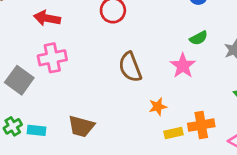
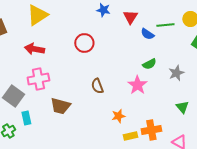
brown semicircle: (130, 67) -> (97, 86), size x0.7
brown trapezoid: (81, 126) -> (60, 106), moved
cyan rectangle: (36, 130) -> (26, 118), moved, turned 72

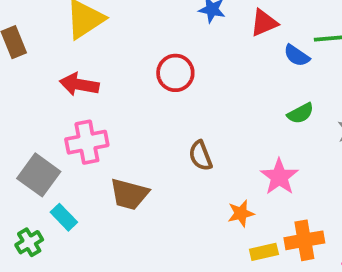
red triangle: (130, 17) -> (264, 23), turned 35
pink star: (137, 85) -> (279, 177), moved
cyan rectangle: (26, 118) -> (64, 217), turned -32

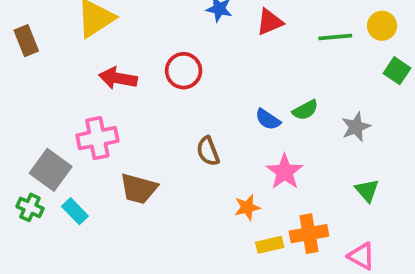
blue semicircle: (297, 56) -> (268, 119), moved
red arrow: (79, 84) -> (118, 78), moved
green cross: (29, 242) -> (30, 207), moved, turned -35

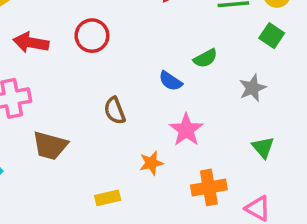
green square: (397, 71) -> (272, 36), moved
green semicircle: (305, 110) -> (205, 58), moved
yellow rectangle: (270, 245) -> (108, 198), moved

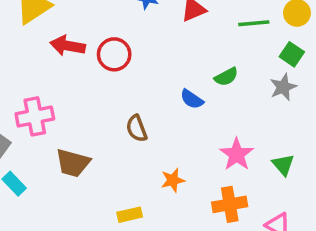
red arrow: (31, 43) -> (68, 46), moved
gray star: (253, 88) -> (283, 87), moved
pink star: (186, 130) -> (237, 154), moved

